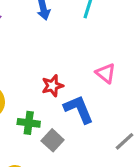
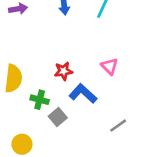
blue L-shape: (79, 109) -> (83, 94), turned -32

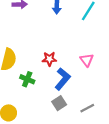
blue L-shape: (83, 94) -> (63, 79), turned 80
gray square: (58, 117) -> (59, 103), moved

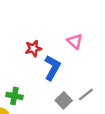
green cross: (27, 79) -> (14, 96), moved
gray square: (59, 103) -> (64, 100), moved

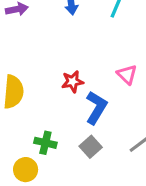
gray square: (64, 100) -> (91, 147), moved

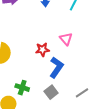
pink triangle: (127, 74) -> (66, 39), moved

